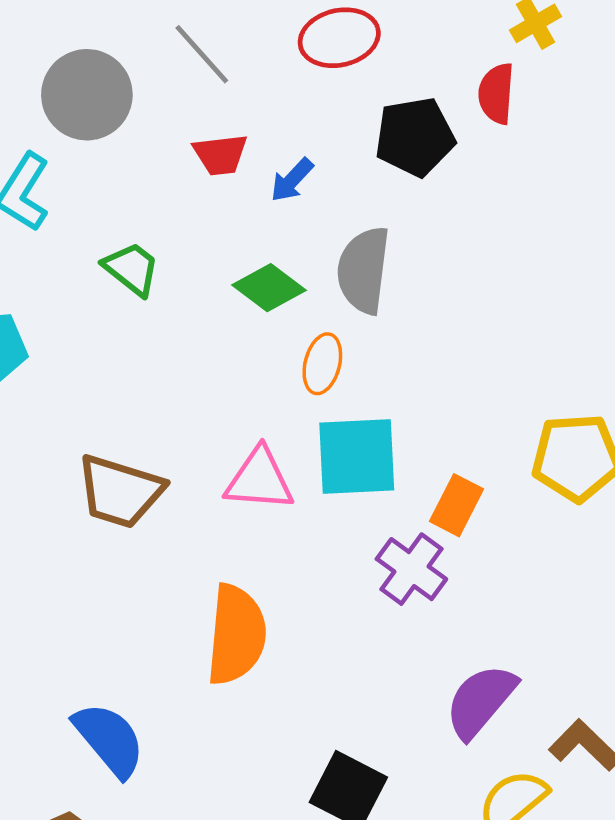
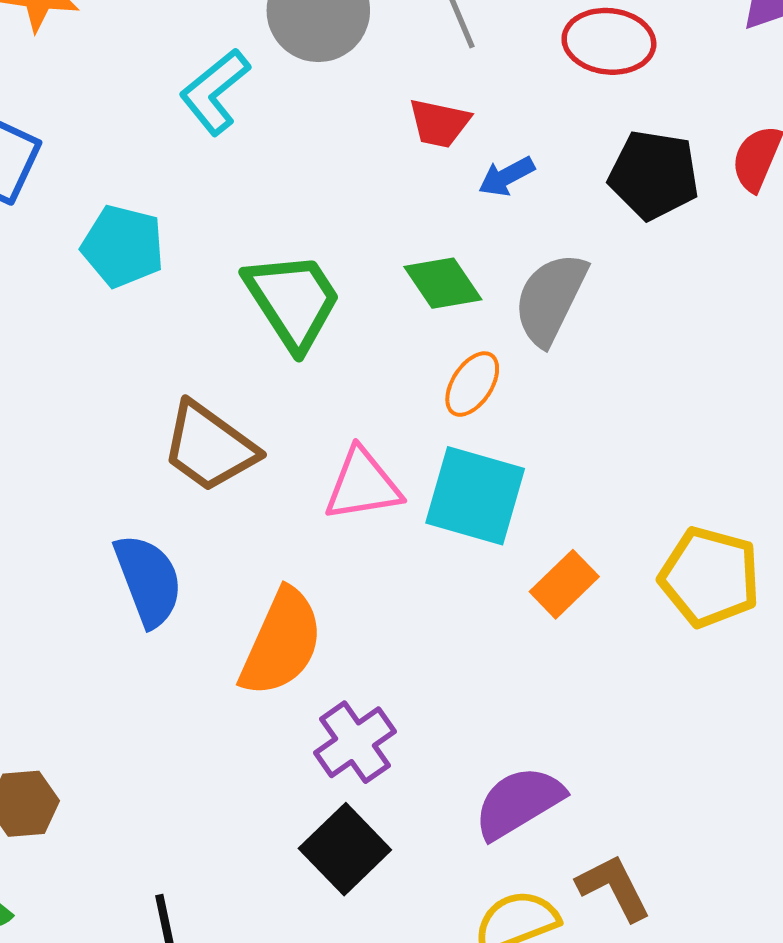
green trapezoid: (132, 269) -> (293, 301), moved, size x1.6
pink triangle: (259, 479) -> (363, 485), turned -32
purple cross: (411, 569) -> (355, 742), moved
blue semicircle: (109, 740) -> (148, 580), moved

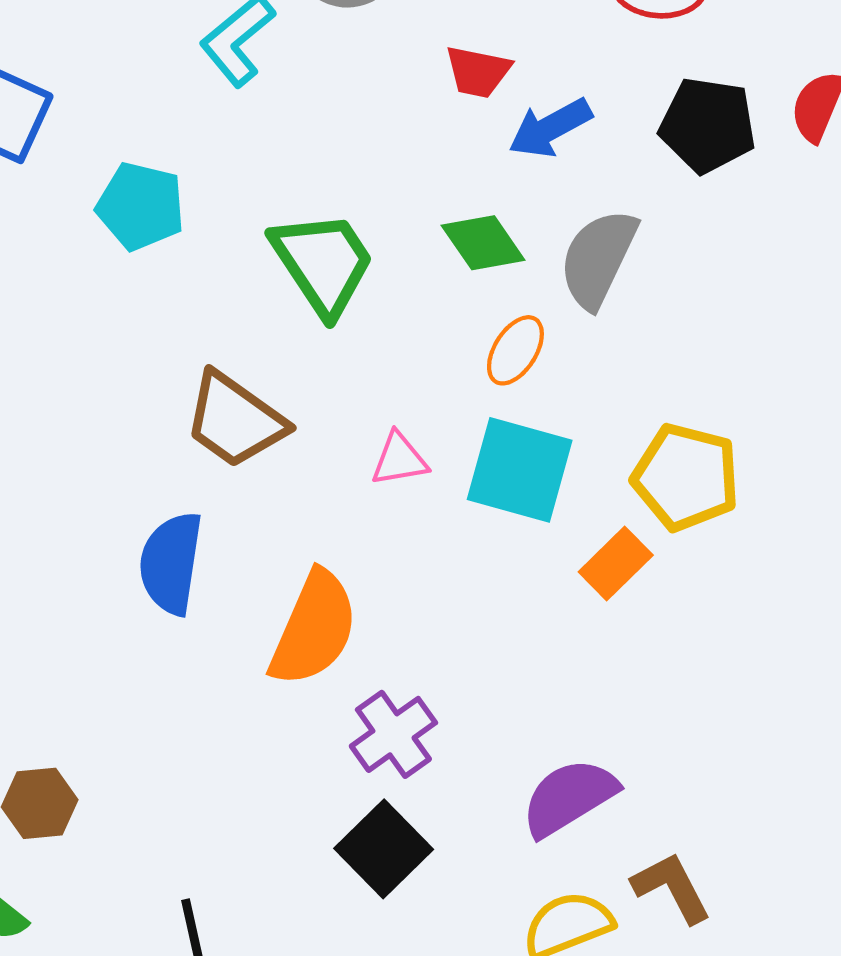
blue arrow: (506, 176) -> (550, 128), size x1.4
pink triangle: (363, 485) -> (399, 459), size x0.7
yellow pentagon: (710, 577) -> (686, 477), moved
blue semicircle: (148, 580) -> (171, 563), turned -150

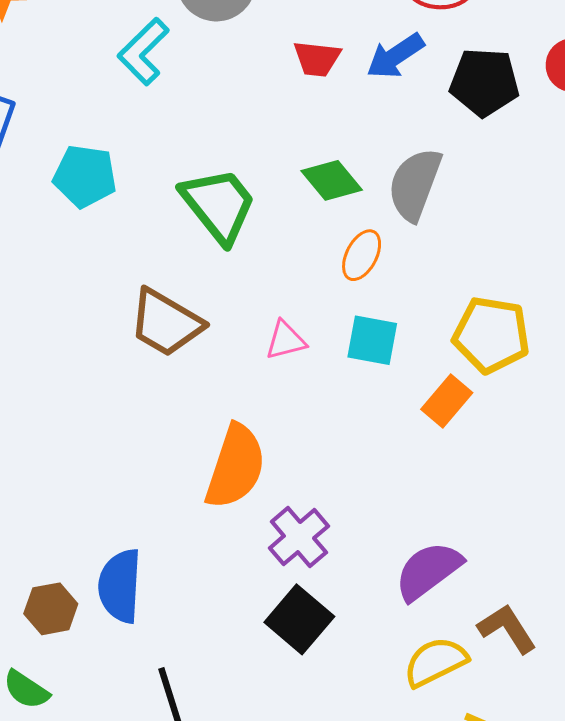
blue arrow: (550, 128) -> (395, 56), moved
cyan square: (520, 470) -> (372, 340), size x0.7
blue semicircle: (171, 563) -> (120, 586), moved

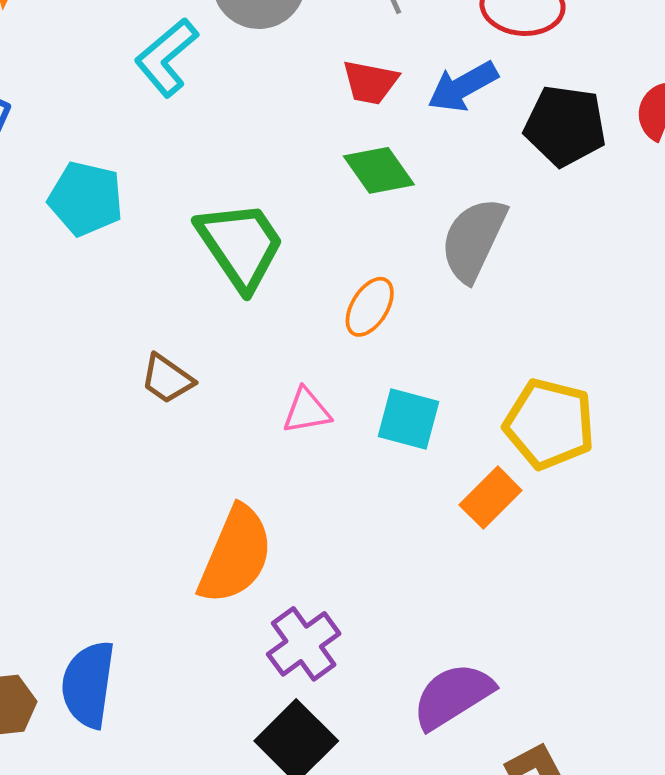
green diamond: (332, 180) -> (379, 170), moved
orange ellipse: (362, 255) -> (370, 307), moved
brown trapezoid: (166, 323) -> (167, 379), size x0.6

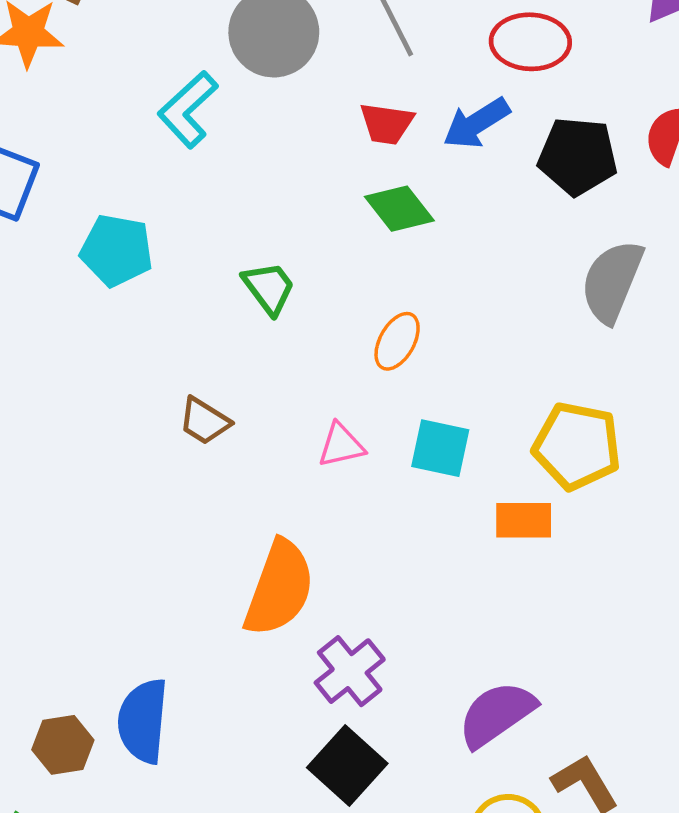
gray semicircle: (473, 240) -> (612, 281), moved
green trapezoid: (241, 245) -> (269, 288), size x0.6
orange rectangle: (491, 498) -> (524, 520), turned 48

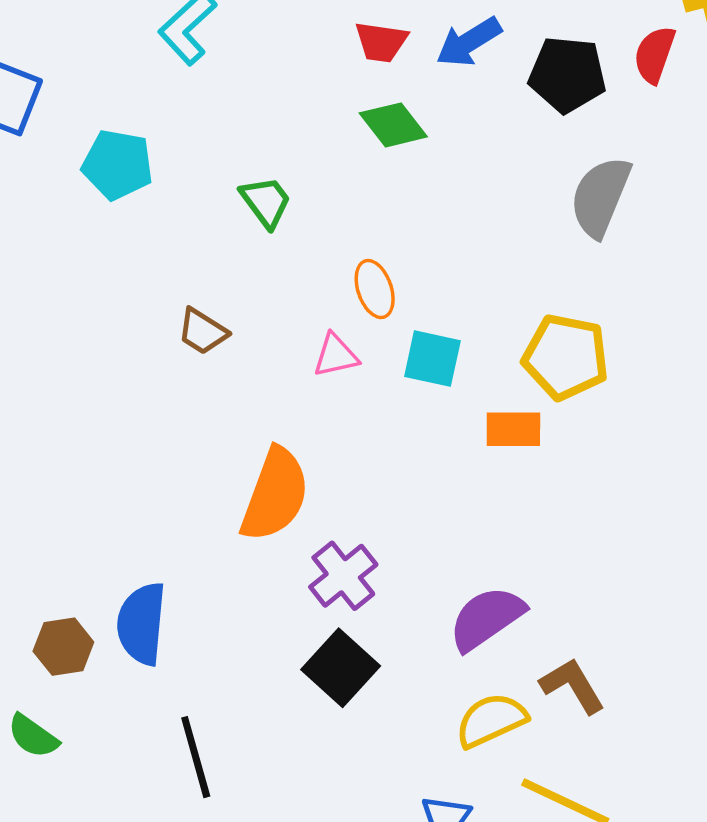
orange ellipse: (397, 341) -> (375, 289), moved, turned -48

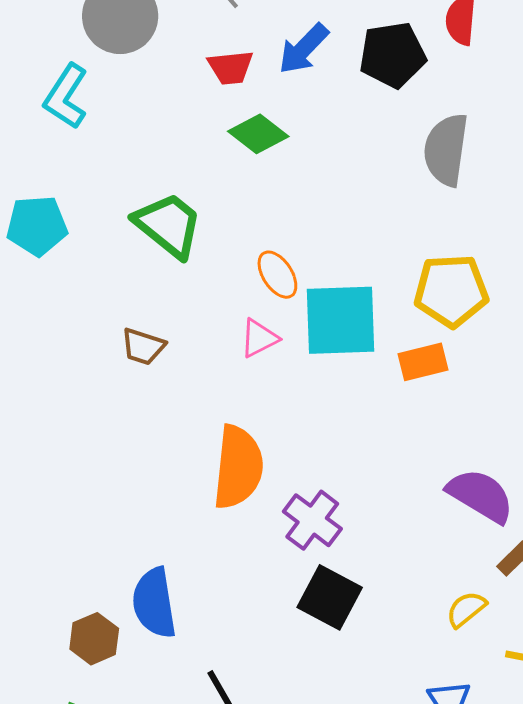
green trapezoid: (266, 202) -> (168, 225), size x1.5
cyan square: (432, 359) -> (340, 320), size x1.6
purple semicircle: (487, 618) -> (481, 496), moved, turned 80
yellow semicircle: (491, 720) -> (466, 609), size x0.7

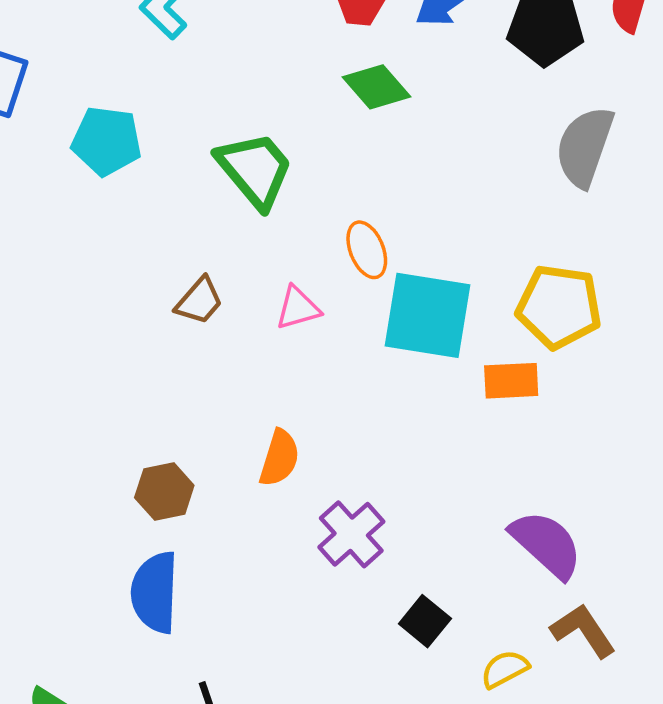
pink triangle: (259, 338) -> (298, 308), moved
brown trapezoid: (143, 346) -> (199, 301), turned -78
orange semicircle: (238, 467) -> (279, 458), size x0.6
black square: (330, 597) -> (425, 621), moved, size x0.7
brown hexagon: (94, 639) -> (164, 492), moved

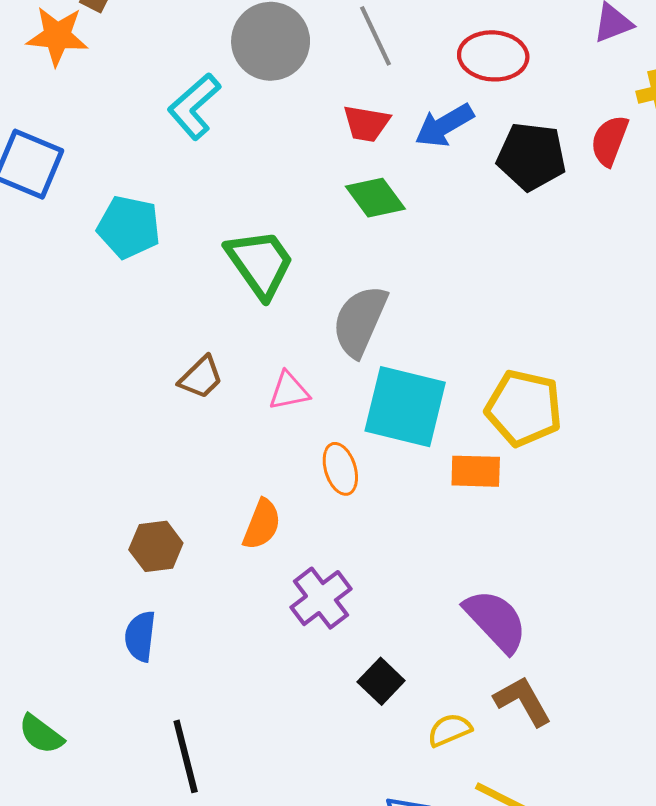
gray semicircle: (585, 147) -> (360, 321), moved
orange ellipse: (367, 250) -> (340, 469), moved
blue semicircle: (155, 592) -> (140, 636), size x0.7

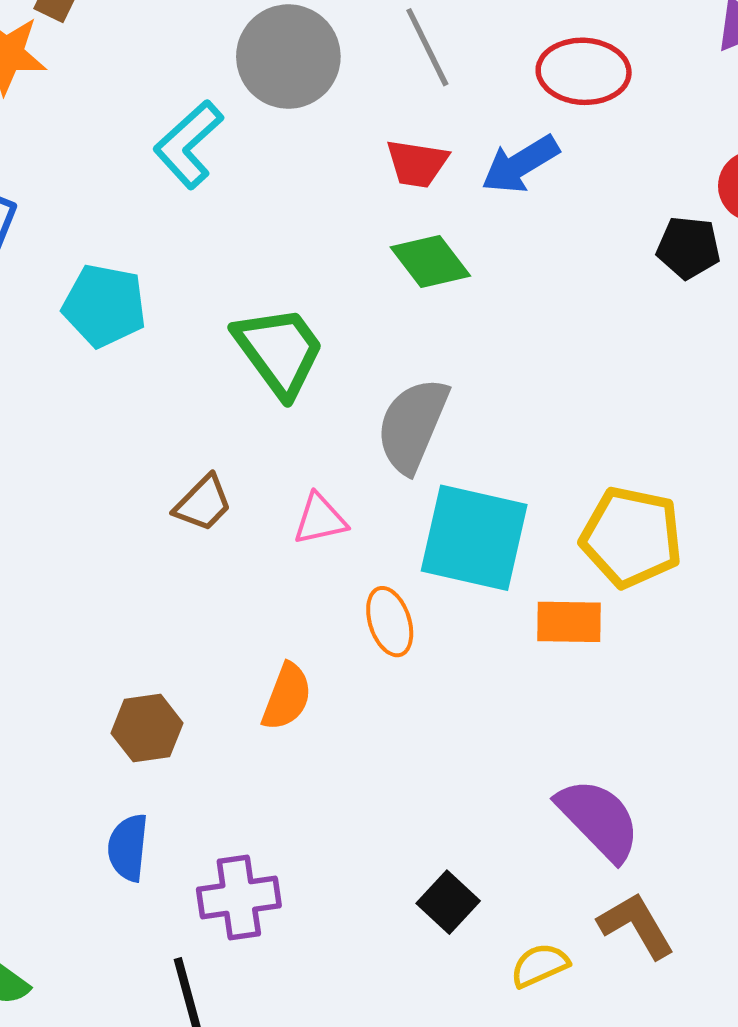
black pentagon: (531, 156) -> (689, 248), moved, size x0.7
purple cross: (321, 598) -> (239, 897), moved, turned 30

